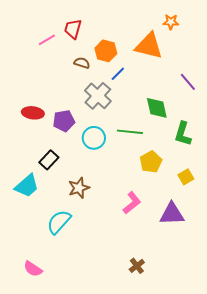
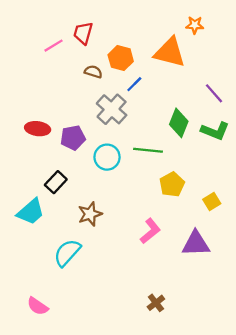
green diamond: (157, 108) -> (179, 123), turned 35
green L-shape: (183, 134) -> (215, 131), moved, turned -85

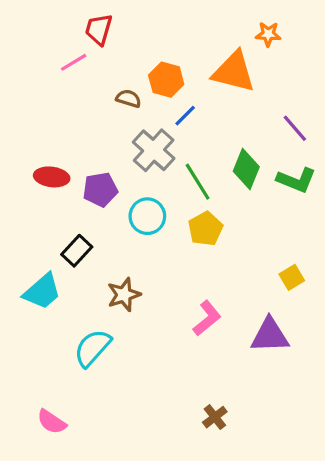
red trapezoid: (83, 33) -> (99, 29), moved
green line: (148, 150) -> (198, 182), moved, turned 52
yellow pentagon: (172, 184) -> (205, 229), moved

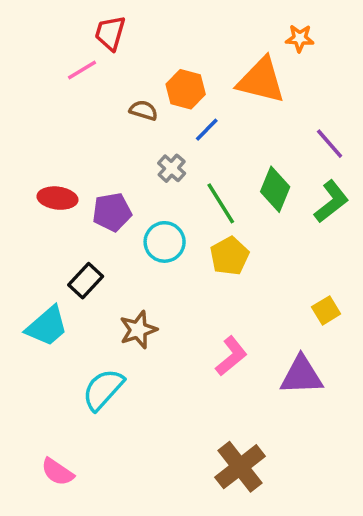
gray cross: (154, 150) -> (172, 168), size x0.6
green L-shape: (296, 180) -> (331, 202), turned -60
brown cross: (215, 417) -> (240, 467), size x1.8

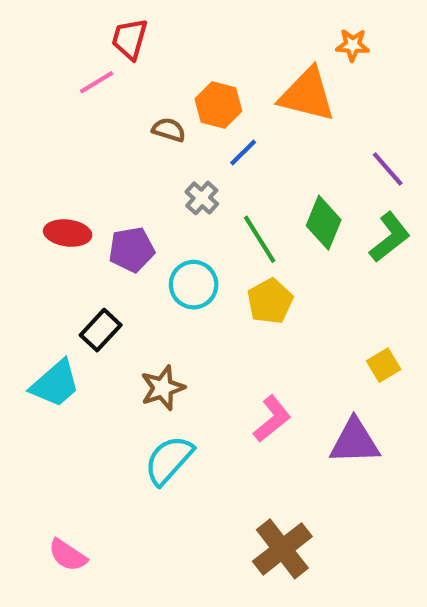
cyan semicircle: (103, 389) -> (169, 460), moved

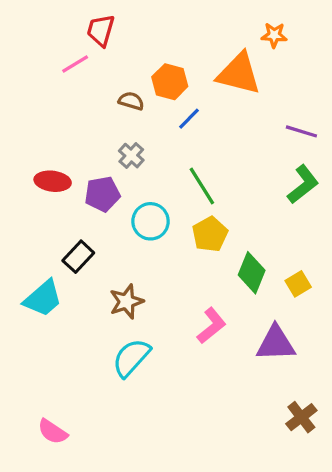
purple line: (388, 169) -> (301, 131), turned -32
gray cross: (202, 198) -> (131, 156), moved
green diamond: (324, 223) -> (252, 273), moved
brown cross: (282, 549) -> (301, 417), moved, size x0.7

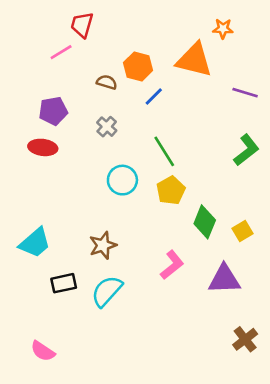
purple line: (301, 131) -> (245, 93), moved
purple pentagon: (102, 194) -> (53, 111), moved
black rectangle: (78, 257) -> (64, 283), moved, turned 35

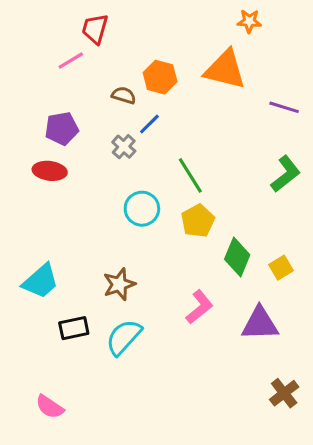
orange star: (223, 29) -> (249, 21), moved
blue line: (154, 97) -> (149, 124), moved

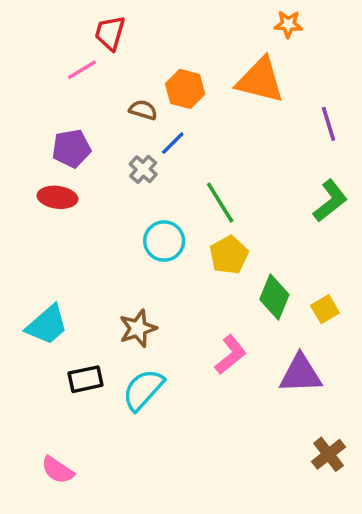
purple line: (284, 107) -> (328, 124), turned 56

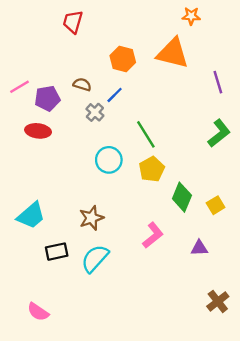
pink line: (82, 70) -> (19, 87), moved
brown semicircle: (143, 110) -> (82, 84), moved
purple triangle: (300, 374) -> (199, 248), size x0.6

